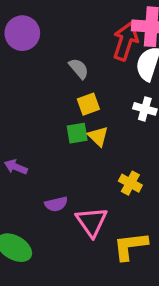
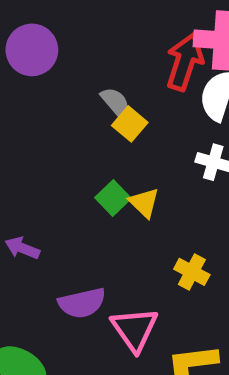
yellow square: (88, 104) -> (130, 124), moved, turned -30
green square: (77, 133) -> (113, 198), turned -35
purple semicircle: (56, 204) -> (82, 303), size x1.4

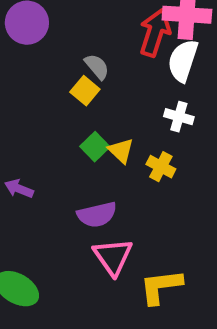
yellow square: (130, 124) -> (85, 91), moved
yellow cross: (192, 272) -> (161, 167), moved
purple semicircle: (82, 303) -> (97, 215), moved

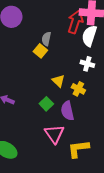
gray semicircle: (97, 67) -> (46, 39), turned -128
green square: (95, 147) -> (46, 104), moved
purple semicircle: (97, 215) -> (67, 111), moved, turned 90

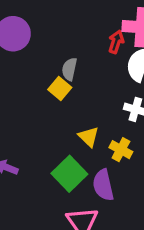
red arrow: (75, 22) -> (116, 42), size x0.6
green square: (46, 104) -> (69, 174), size x1.5

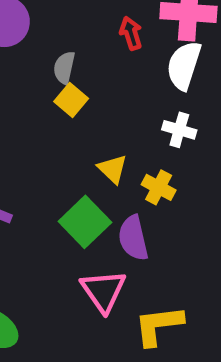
red arrow: (116, 42) -> (131, 33), moved, turned -35
gray semicircle: (69, 69) -> (64, 68), moved

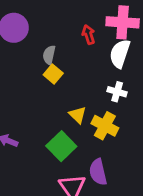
yellow cross: (159, 187) -> (105, 126), size x1.4
purple semicircle: (133, 238) -> (98, 172), moved

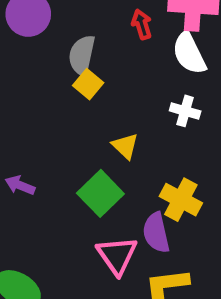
white semicircle: (120, 54) -> (189, 53), turned -44
gray semicircle: (49, 55) -> (82, 55), size x1.4
yellow cross: (105, 126) -> (181, 200), moved

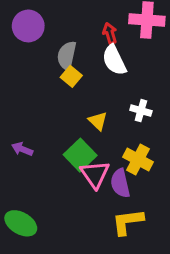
white semicircle: (189, 53) -> (114, 60), moved
white cross: (185, 111) -> (141, 111), moved
pink triangle: (117, 255) -> (95, 174), moved

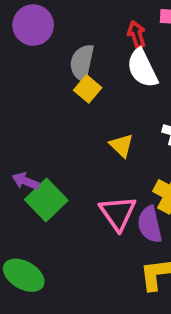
green square: (80, 155) -> (46, 200), moved

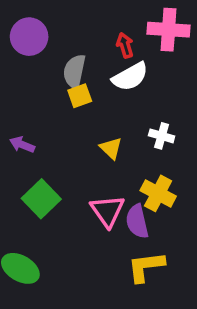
white semicircle: (142, 68) -> (130, 77), turned -93
yellow square: (88, 89) -> (80, 96), turned 30
purple arrow: (26, 181) -> (22, 145), moved

